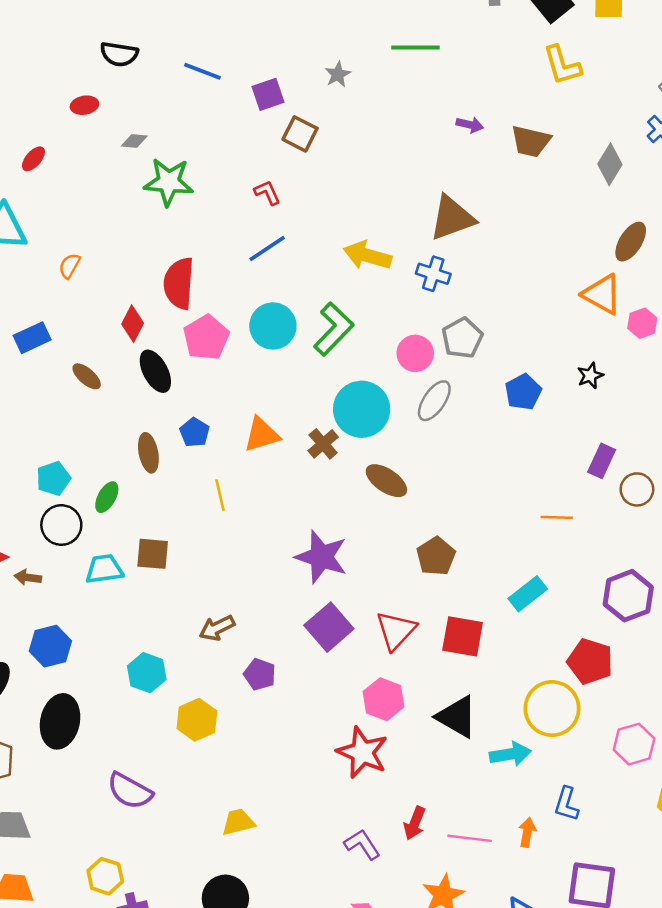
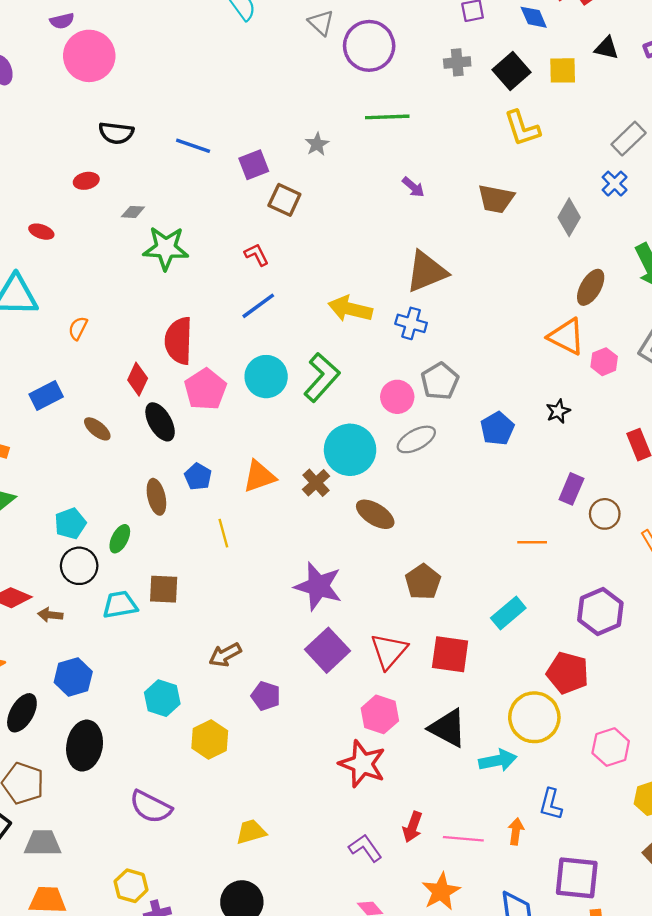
purple arrow: (470, 125) -> (413, 187), moved, turned 30
red ellipse: (33, 159) -> (41, 232), turned 70
gray ellipse: (434, 401) -> (416, 439), turned 30

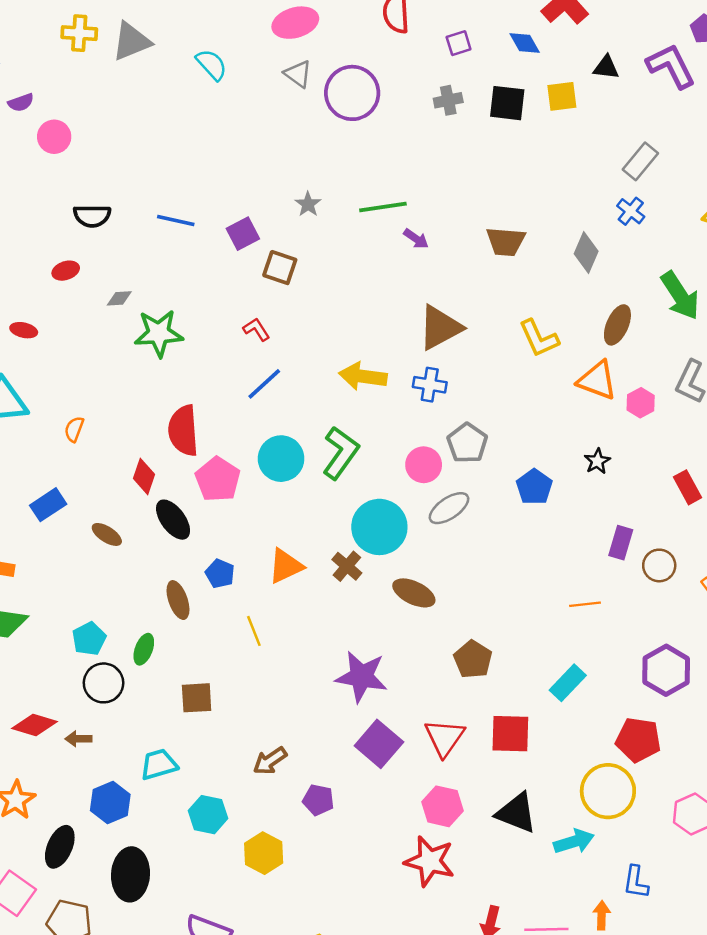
pink circle: (89, 56) -> (54, 137), size x0.6
black square: (511, 71) -> (507, 103), turned -36
green line: (387, 117) -> (383, 207), moved
yellow L-shape: (522, 128) -> (539, 338), moved
cyan trapezoid: (120, 605) -> (159, 764), moved

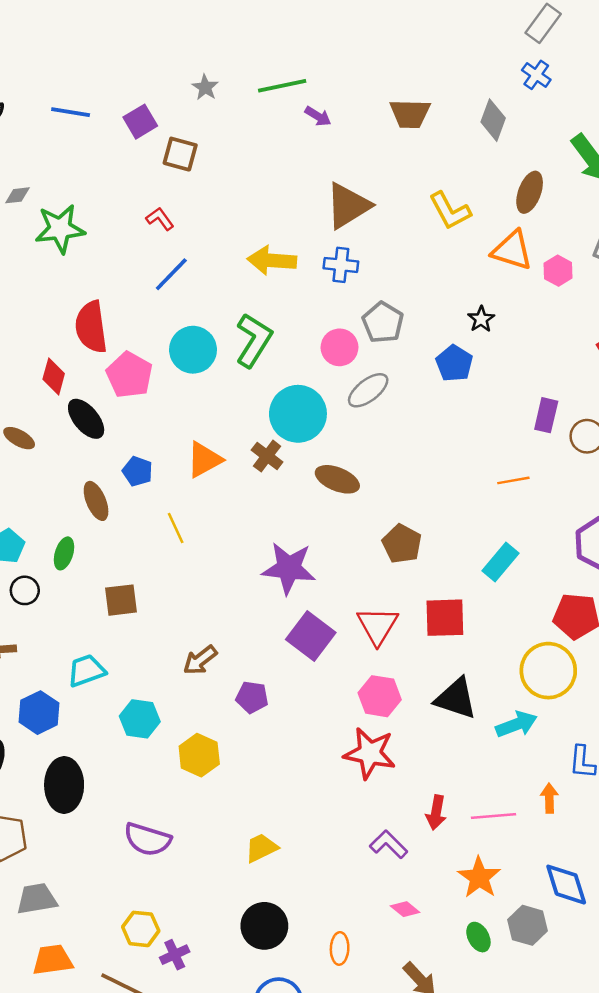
black star: (597, 461) -> (481, 319), moved
black circle: (104, 683) -> (25, 590), size x0.7

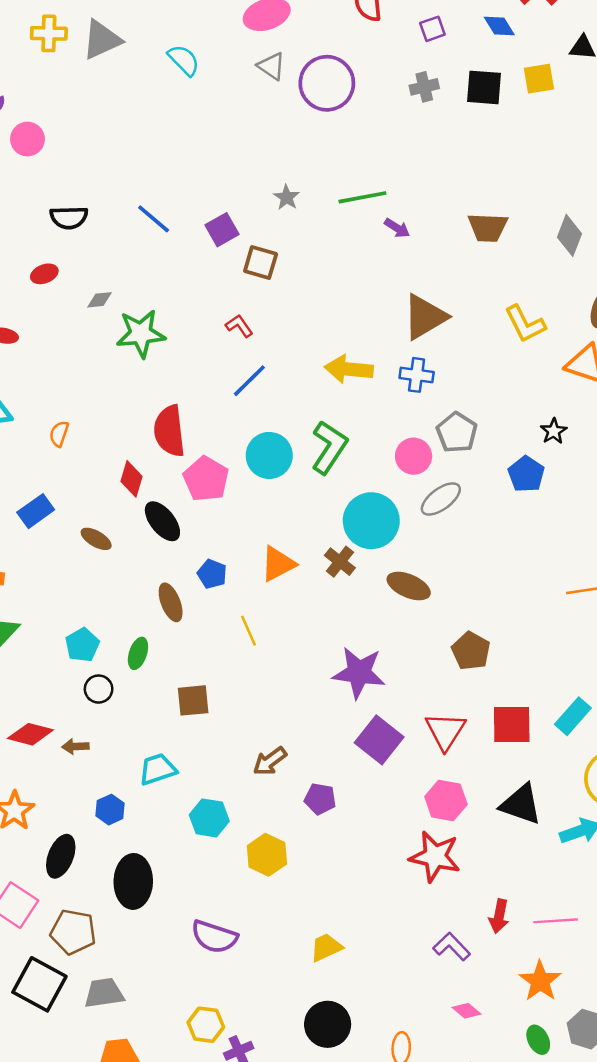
blue line: (71, 112) -> (154, 219), turned 30
cyan rectangle: (500, 562) -> (573, 716), moved
blue hexagon: (39, 713) -> (110, 810), size x0.7

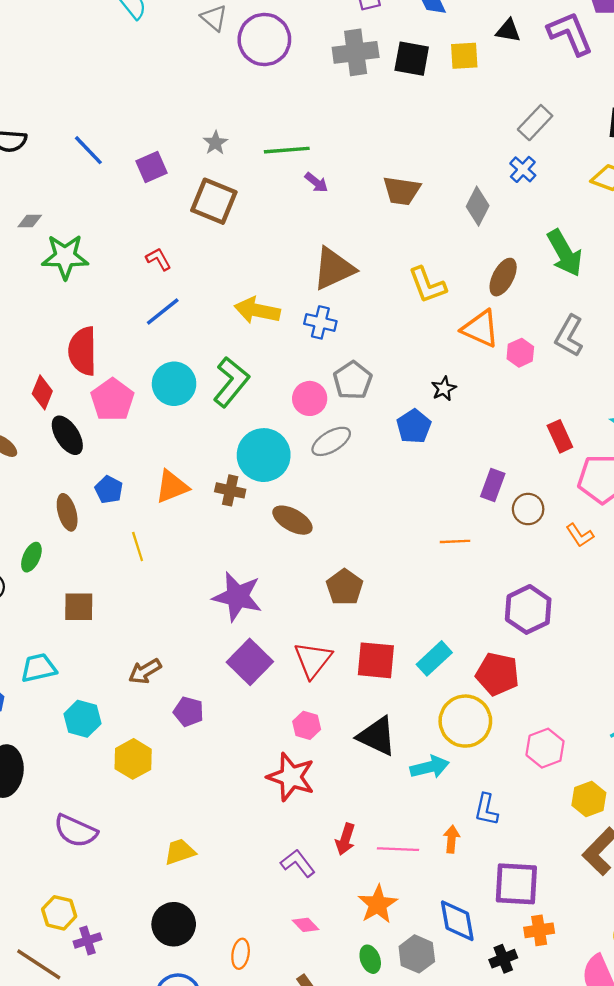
gray cross: (424, 87) -> (356, 52), size x1.6
brown square: (261, 262) -> (214, 201), moved, size x1.4
brown cross: (340, 562) -> (230, 490), turned -32
pink hexagon: (446, 801) -> (307, 725), size x0.7

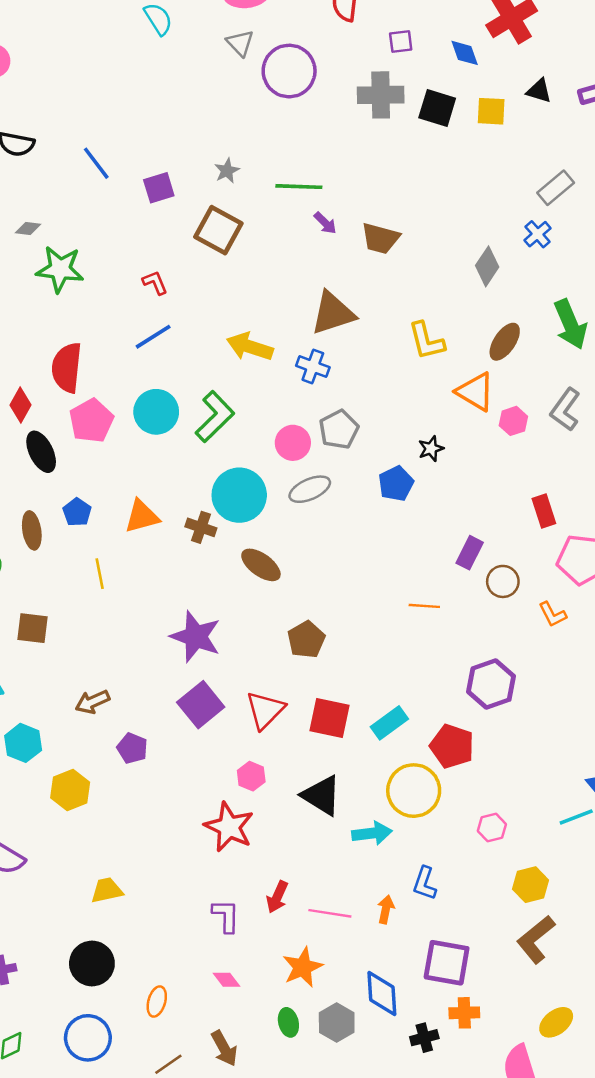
brown trapezoid: (402, 191) -> (380, 238), moved
pink hexagon: (545, 748) -> (492, 828), size x0.7
purple L-shape: (298, 863) -> (226, 916), turned 32

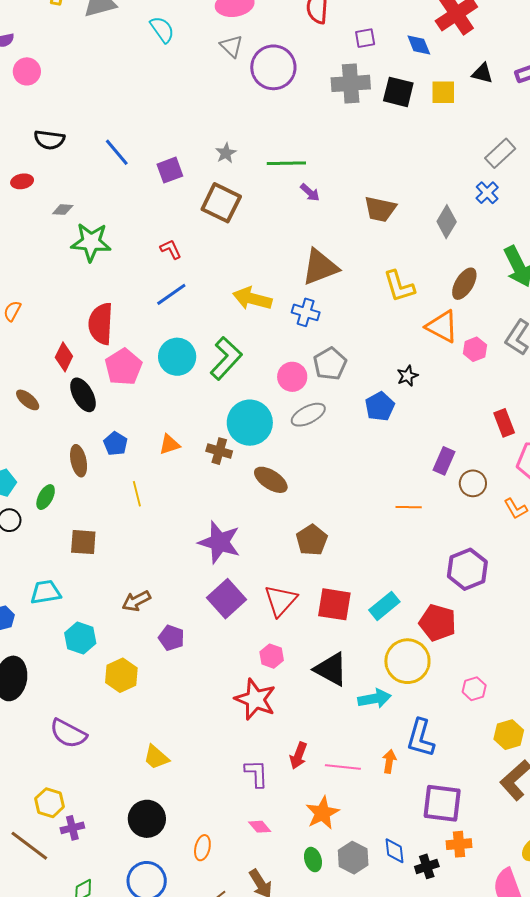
brown trapezoid: (380, 238) -> (380, 209), moved
orange triangle: (142, 516) -> (170, 444), size x0.7
blue L-shape: (425, 883) -> (420, 738), size x1.4
yellow trapezoid: (107, 890) -> (156, 757), turned -124
blue diamond: (382, 993) -> (395, 851), moved, size x0.7

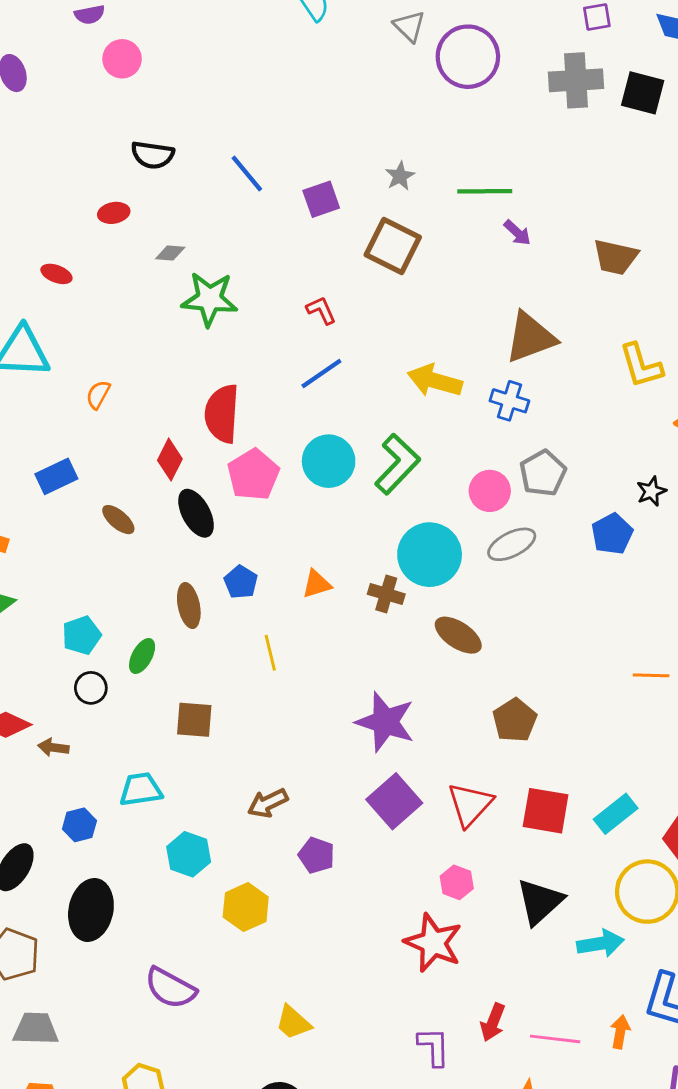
black triangle: (331, 669) -> (540, 902), turned 48

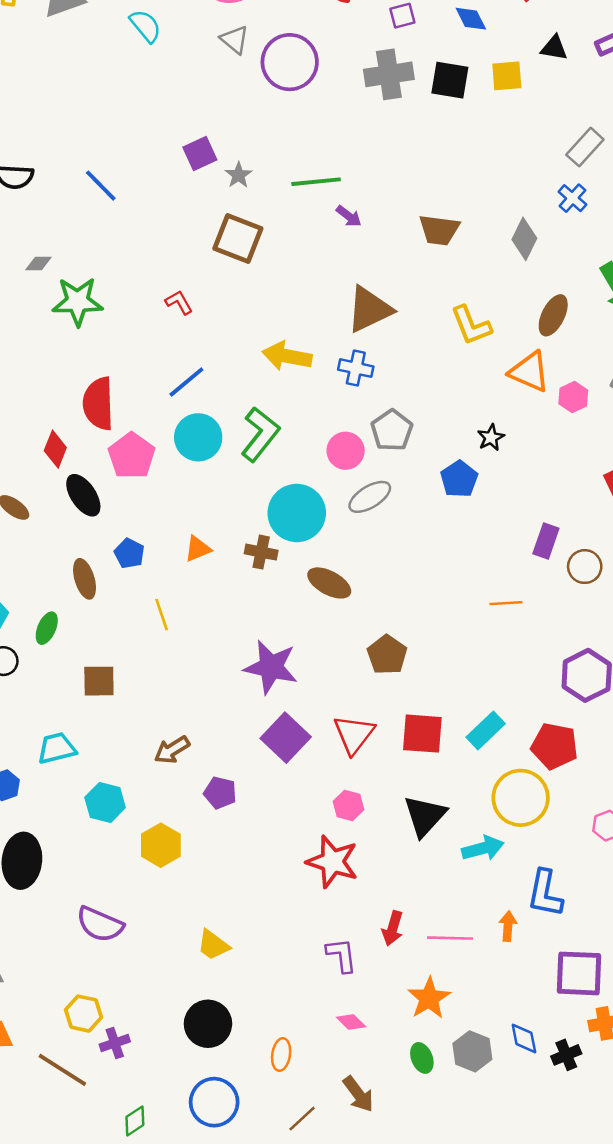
purple square: (321, 199) -> (200, 153), moved
blue line: (321, 374) -> (186, 382), moved

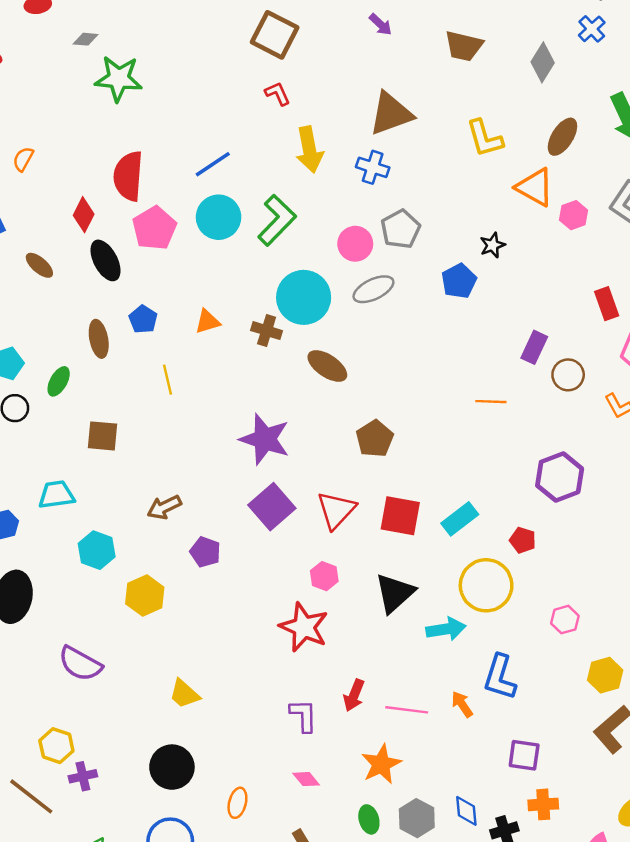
red L-shape: (179, 302) -> (278, 94), moved
yellow arrow: (287, 356) -> (309, 150), turned -117
red pentagon: (555, 746) -> (523, 540), size x0.6
orange arrow: (508, 926) -> (462, 704), turned -44
purple square: (579, 973) -> (524, 755), size x0.7

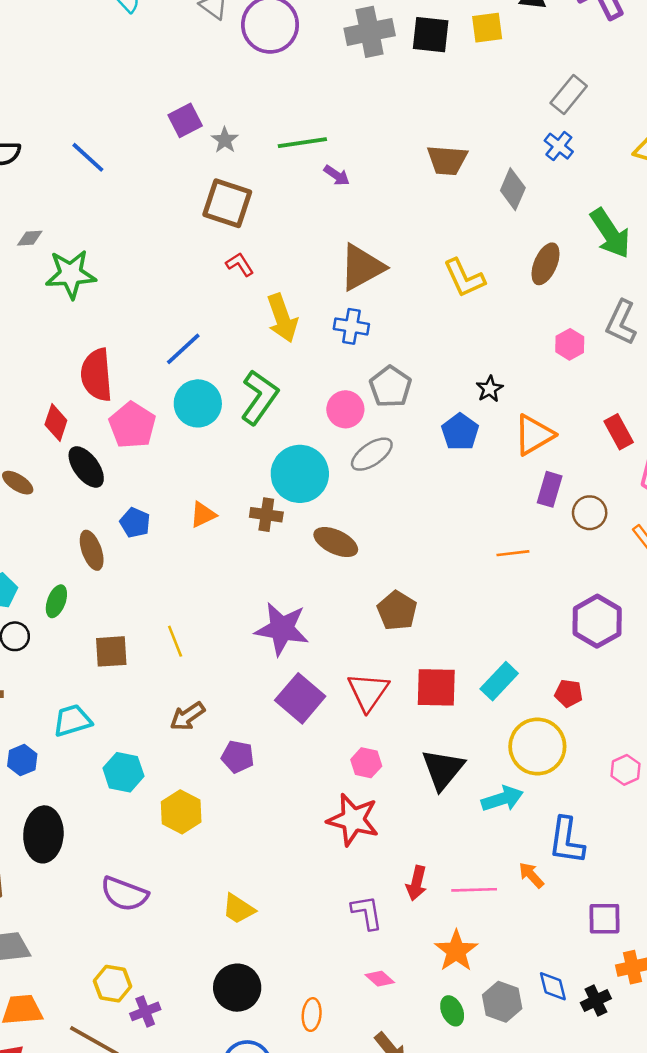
brown trapezoid: (464, 46) -> (447, 160), moved
orange triangle: (535, 187) -> (534, 435), moved, turned -51
yellow line: (167, 380) -> (175, 641), moved

